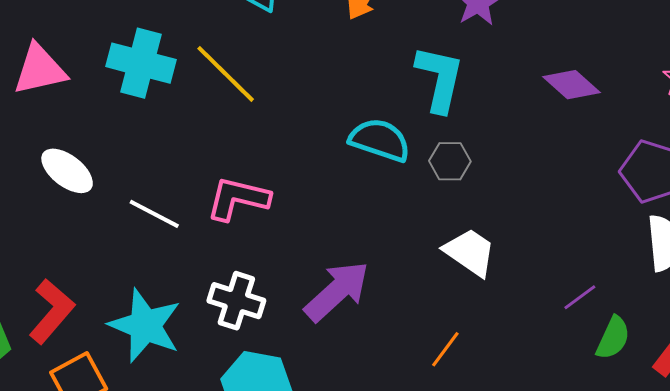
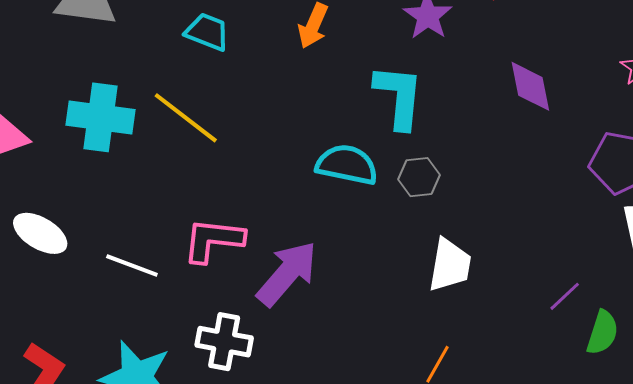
purple diamond: (572, 85) -> (530, 86), turned 44
white trapezoid: (470, 252) -> (450, 265), turned 72
purple arrow: (337, 291) -> (287, 274), moved

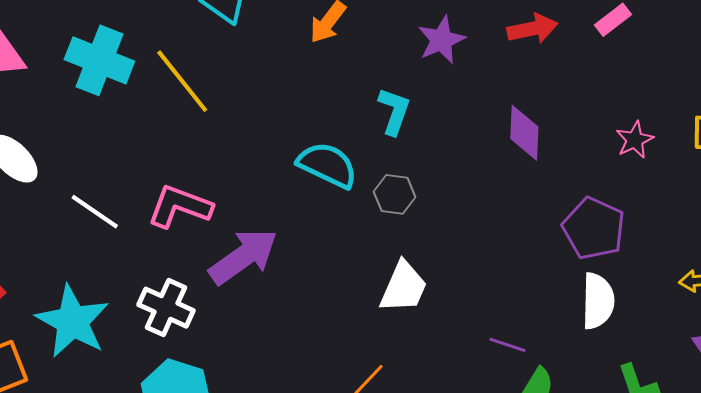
cyan L-shape: (399, 96) -> (394, 111), size x0.7
purple line: (565, 296) -> (508, 345), turned 48

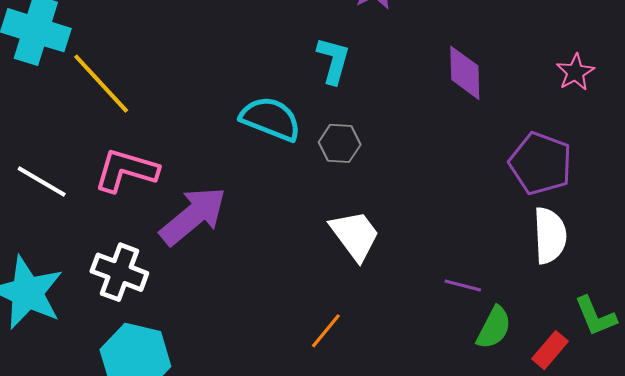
yellow line: (182, 81) -> (101, 84), moved
white trapezoid: (404, 287) -> (355, 235), turned -56

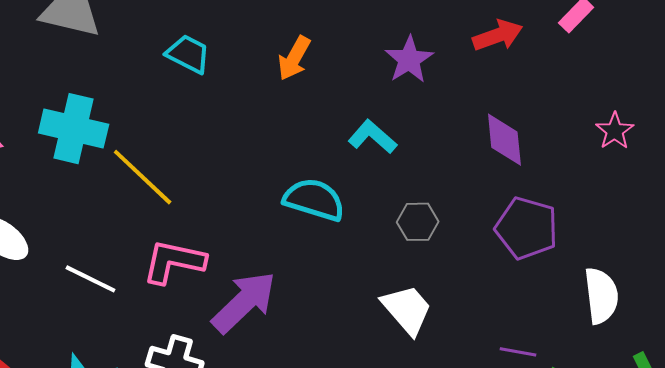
cyan L-shape: (333, 60) -> (372, 137), turned -60
gray hexagon: (340, 143) -> (418, 222), moved
purple pentagon: (541, 163) -> (527, 228), moved

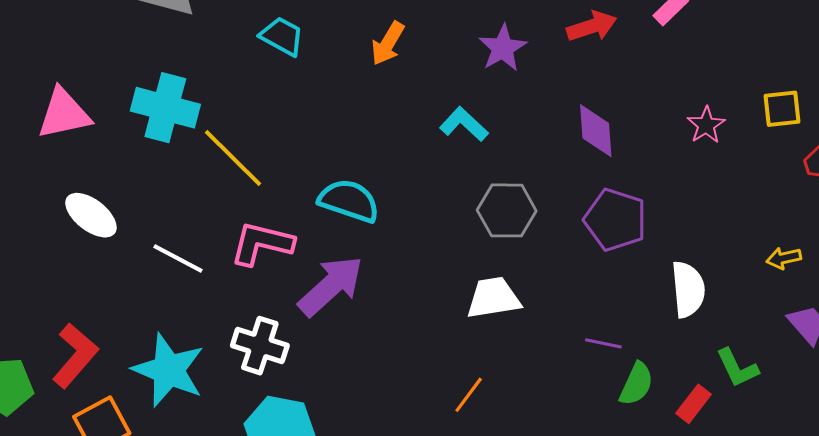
cyan semicircle: (314, 200) -> (349, 201), moved
gray hexagon: (418, 222) -> (507, 210), size x1.4
white trapezoid: (407, 310) -> (493, 298), turned -60

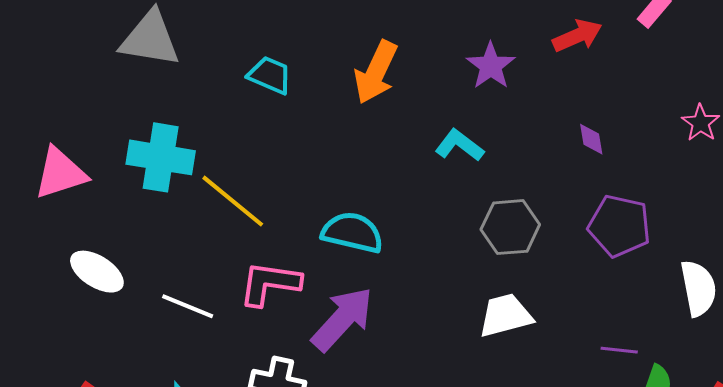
orange arrow: (388, 43) -> (376, 72), size x1.4
purple diamond: (596, 131) -> (591, 139), size x0.6

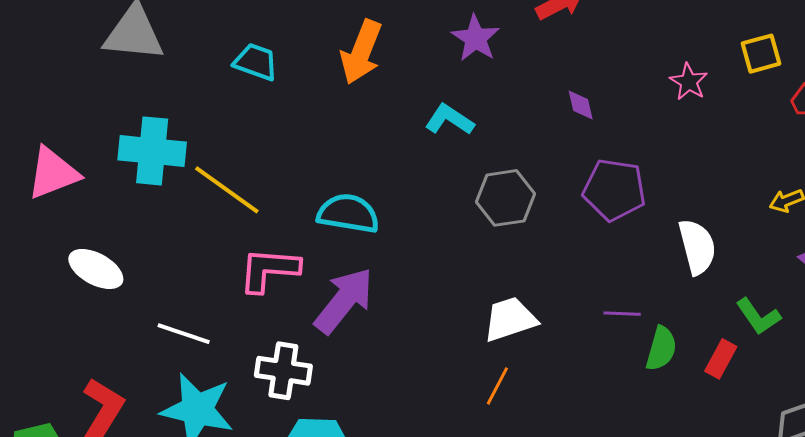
white line: (188, 306) -> (184, 334), moved
white trapezoid: (505, 315) -> (510, 319), moved

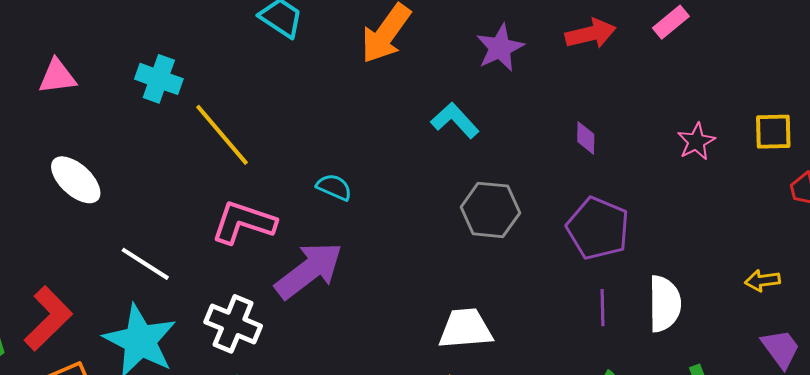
cyan cross: (152, 151) -> (159, 79), size x0.7
pink triangle: (53, 173) -> (57, 76), size x0.7
cyan semicircle: (348, 214) -> (334, 187), size x0.6
purple line: (622, 314) -> (602, 308), moved, turned 72

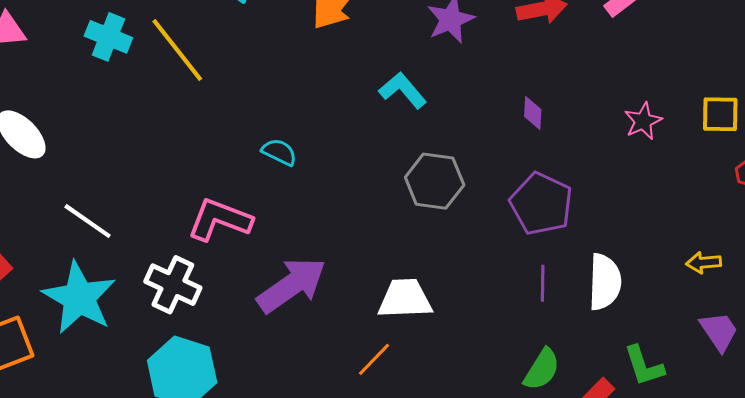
yellow line: (222, 135) -> (177, 50), moved
pink L-shape: (244, 222) -> (220, 220), moved
purple arrow: (309, 270) -> (292, 285), moved

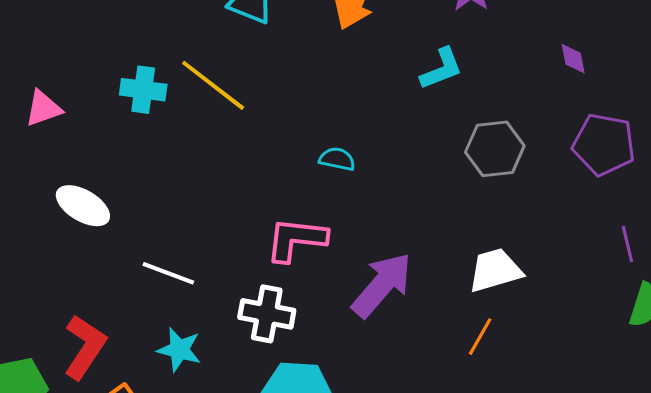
cyan L-shape: (403, 90) -> (441, 69), turned 123
purple line: (543, 283) -> (627, 244), moved
cyan star: (79, 298) -> (179, 350), size x0.6

